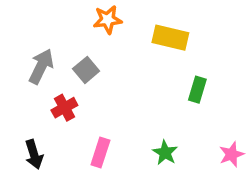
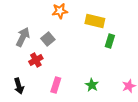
green rectangle: (197, 90) -> (110, 41), moved

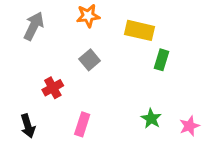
gray arrow: (23, 37) -> (34, 26), moved
gray square: (48, 39) -> (90, 60), moved
green star: (92, 85) -> (151, 119), moved

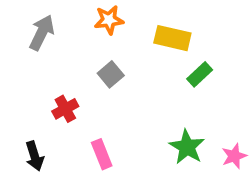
green rectangle: (162, 60) -> (200, 74), turned 30
green star: (151, 119) -> (187, 147), size x1.4
pink rectangle: (82, 124) -> (102, 154), turned -40

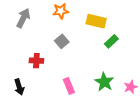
red cross: (65, 109) -> (36, 61), turned 32
pink rectangle: (102, 154) -> (69, 86), moved

